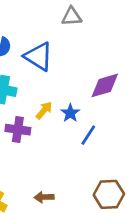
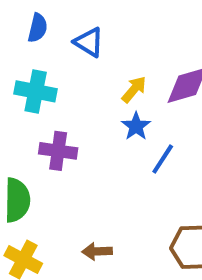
blue triangle: (39, 57) -> (89, 42), size x0.7
yellow arrow: (44, 110) -> (134, 89), moved

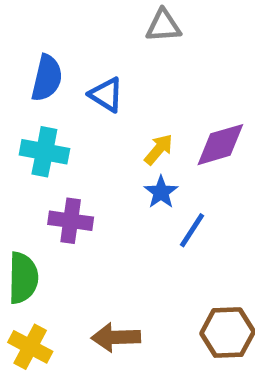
blue semicircle: (38, 28) -> (47, 78), size x1.4
brown arrow: (97, 251) -> (116, 337), size x1.4

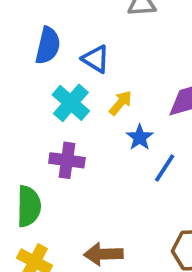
yellow arrow: (159, 149) -> (121, 103), moved
cyan cross: (44, 152) -> (71, 103), moved, turned 30

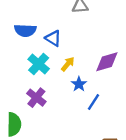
blue semicircle: (48, 45) -> (25, 30), turned 80
purple cross: (67, 160) -> (36, 98), turned 30

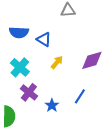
cyan cross: (39, 64) -> (20, 67), moved
blue star: (79, 84) -> (52, 105), moved

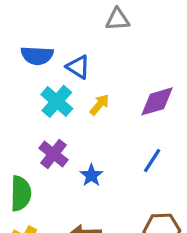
cyan cross: (20, 67) -> (57, 101), moved
blue line: (80, 96) -> (152, 161), moved

